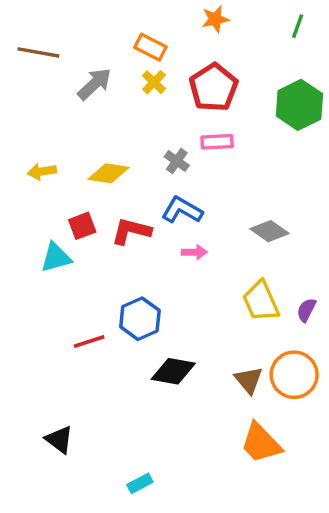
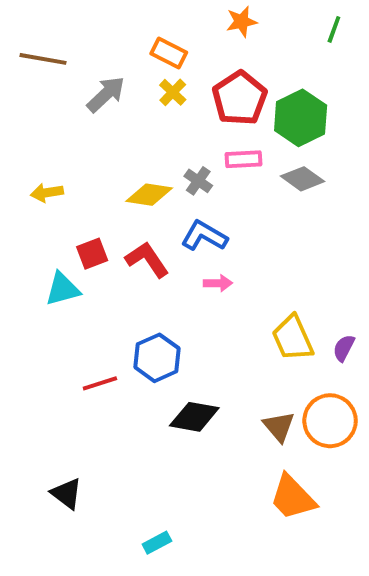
green hexagon: (299, 105) -> (301, 118), moved
yellow diamond: (108, 173) -> (149, 195), moved
red L-shape: (131, 231) -> (147, 259), turned 42
gray diamond: (270, 231) -> (302, 179), moved

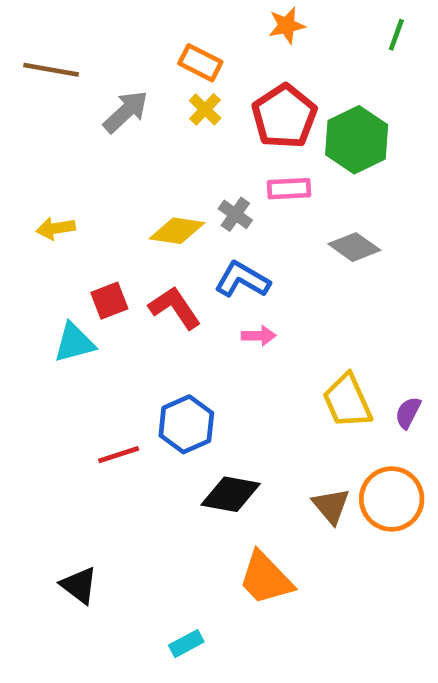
gray diamond: (302, 179) -> (354, 247), moved
orange trapezoid: (293, 497) -> (266, 578), moved

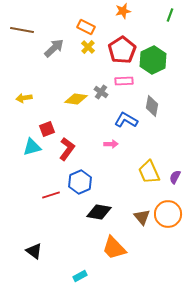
gray diamond: (354, 247) -> (152, 106), turned 65
blue L-shape: (242, 280) -> (126, 120), moved
red L-shape: (175, 308) -> (67, 149), moved, turned 70

